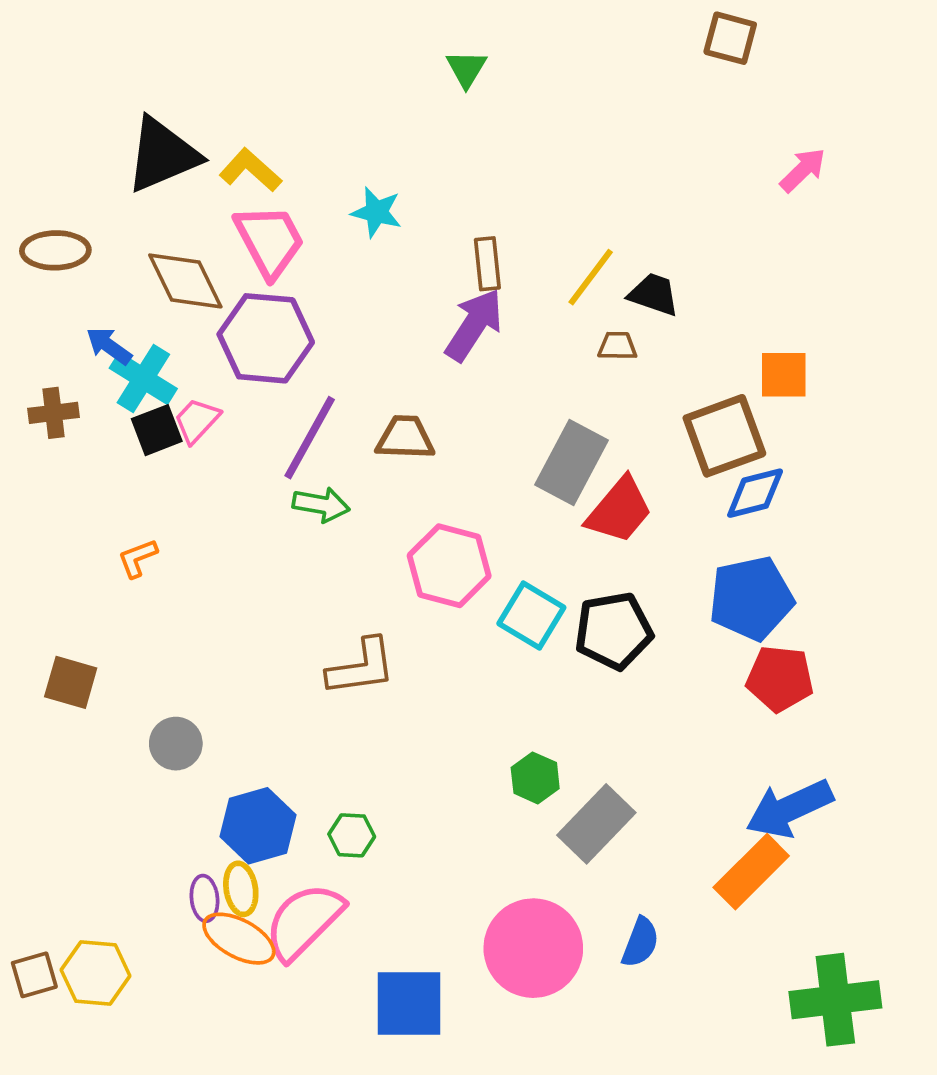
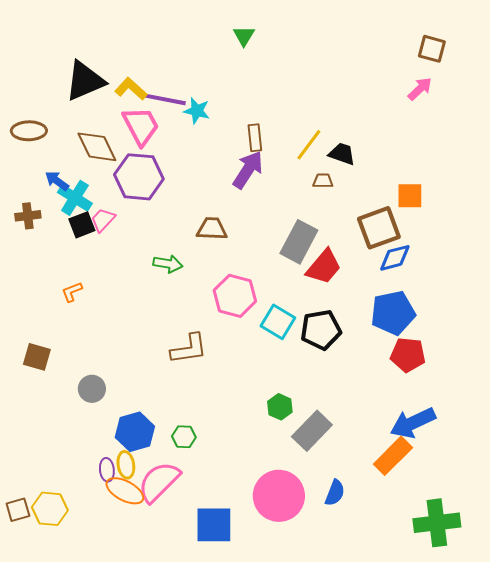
brown square: (730, 38) -> (432, 49), moved
purple line: (310, 438) -> (162, 99), moved, turned 72

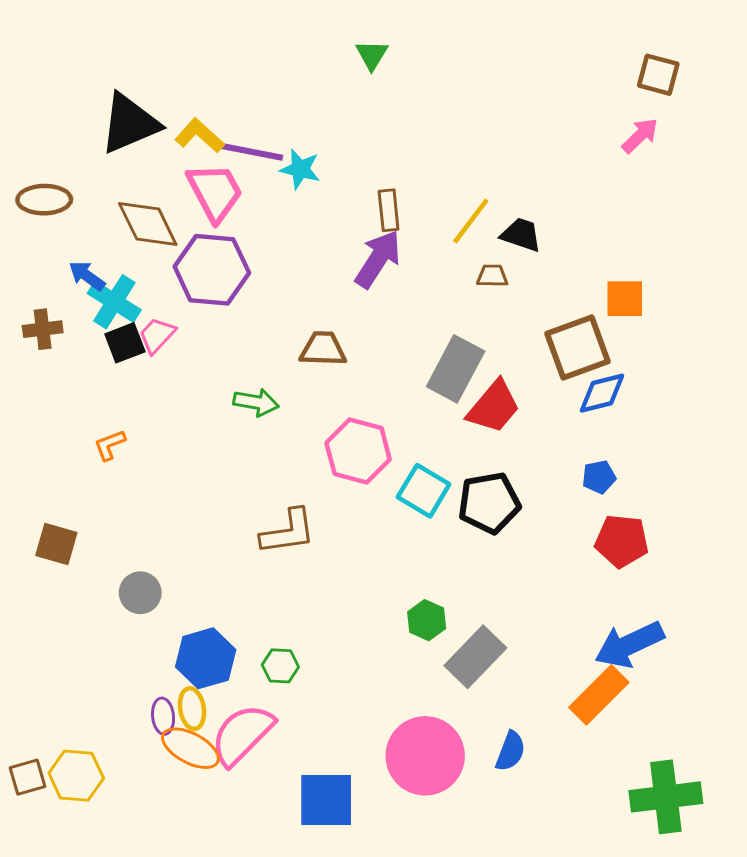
blue pentagon: (393, 313) -> (599, 477), size x0.5

